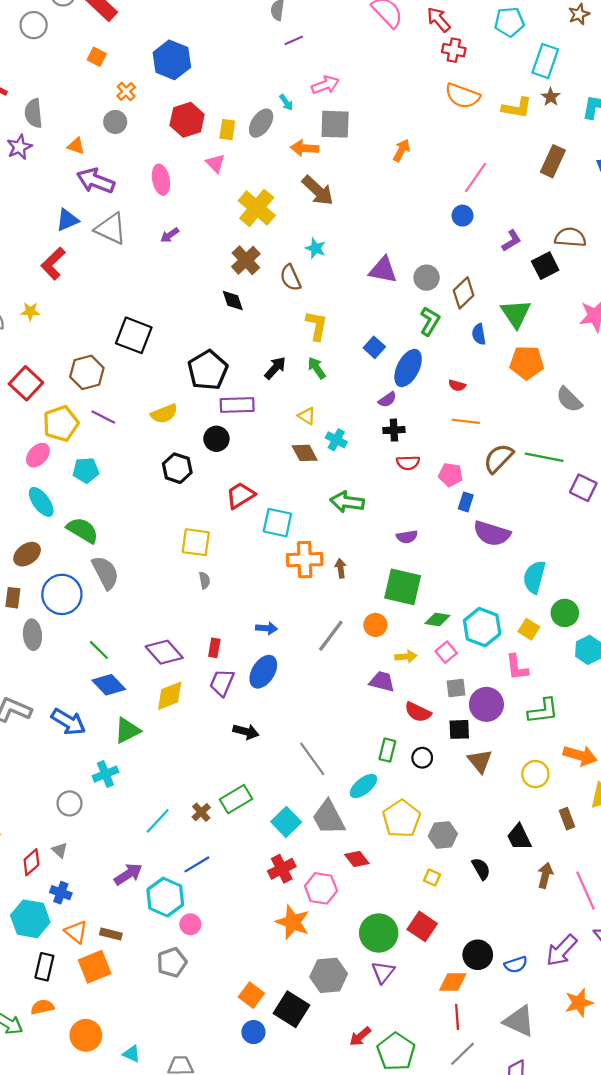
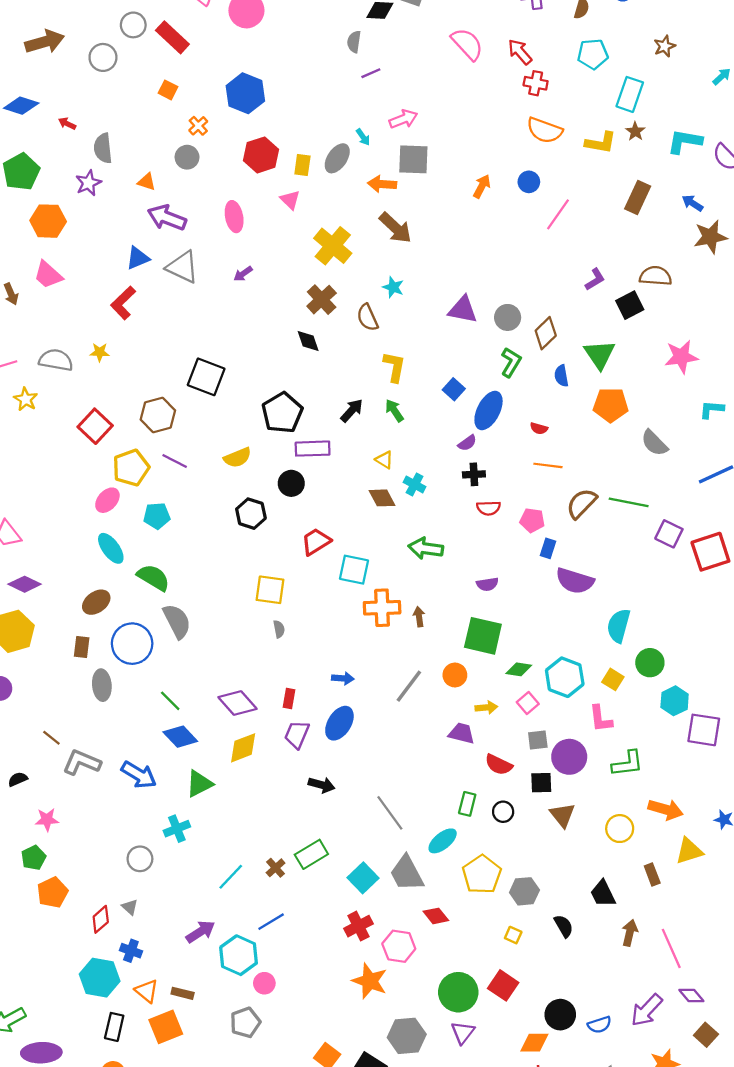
blue circle: (462, 216) -> (529, 182), moved

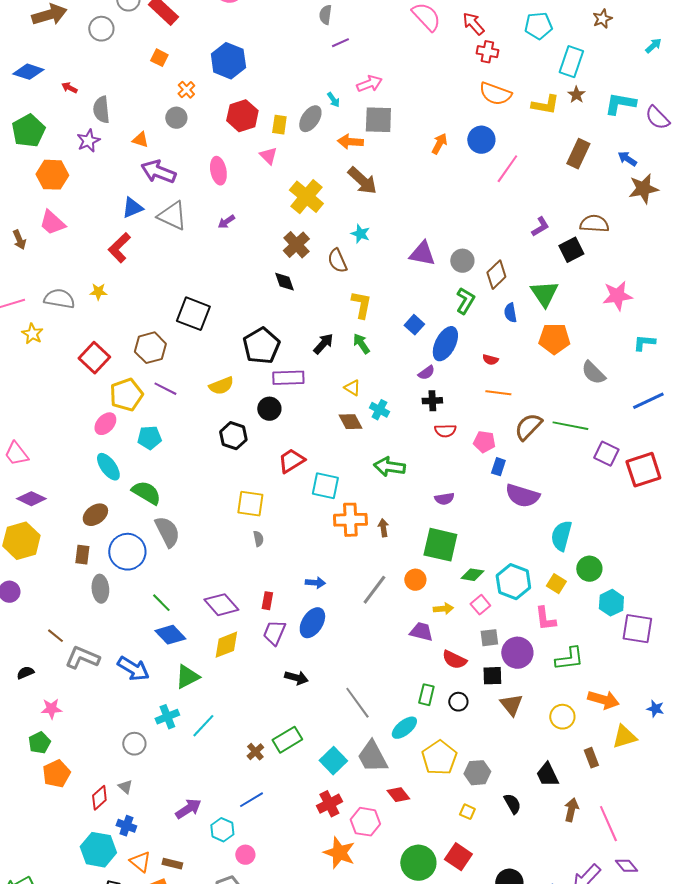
blue circle: (529, 182) -> (481, 140), size x1.4
cyan line: (231, 877) -> (203, 726), moved
cyan hexagon: (239, 955) -> (222, 830), size x0.7

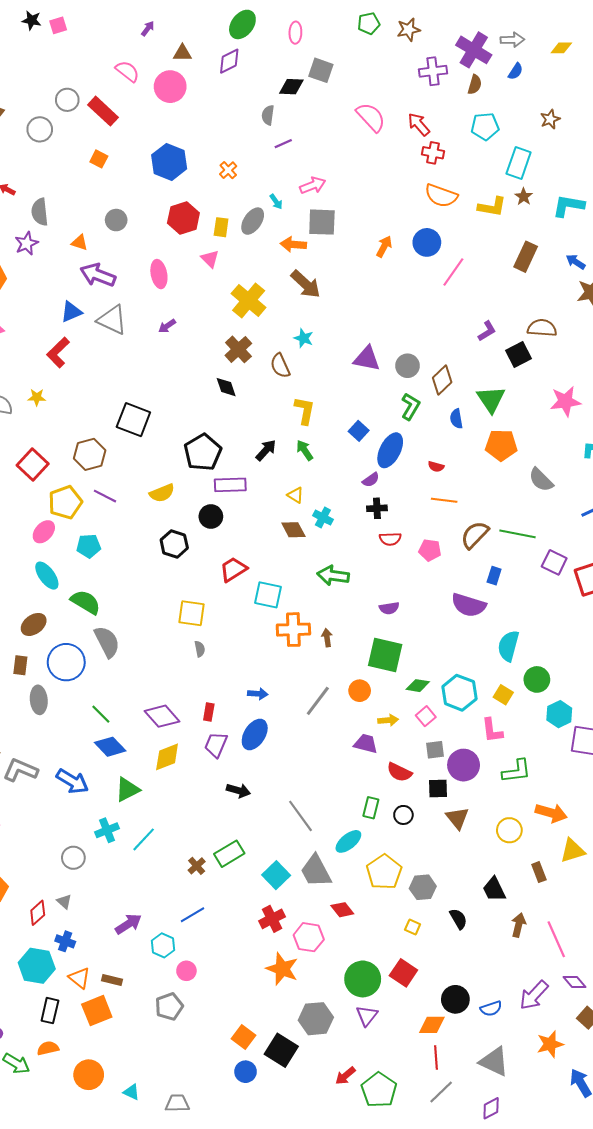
orange cross: (186, 90) -> (228, 170), moved
blue rectangle: (498, 467) -> (494, 576), moved

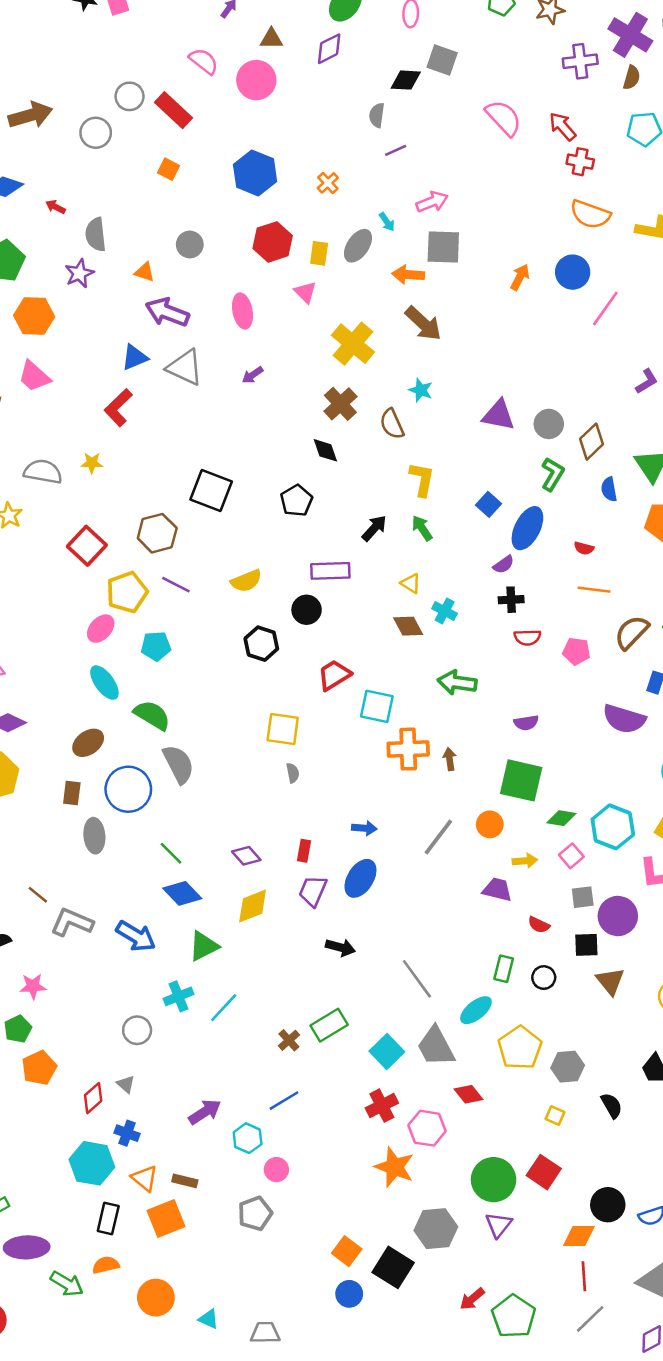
black pentagon: (203, 452) -> (296, 501), moved, size x0.7
purple diamond: (162, 716) -> (246, 856), size x0.7
red semicircle: (399, 772) -> (539, 925), size x0.7

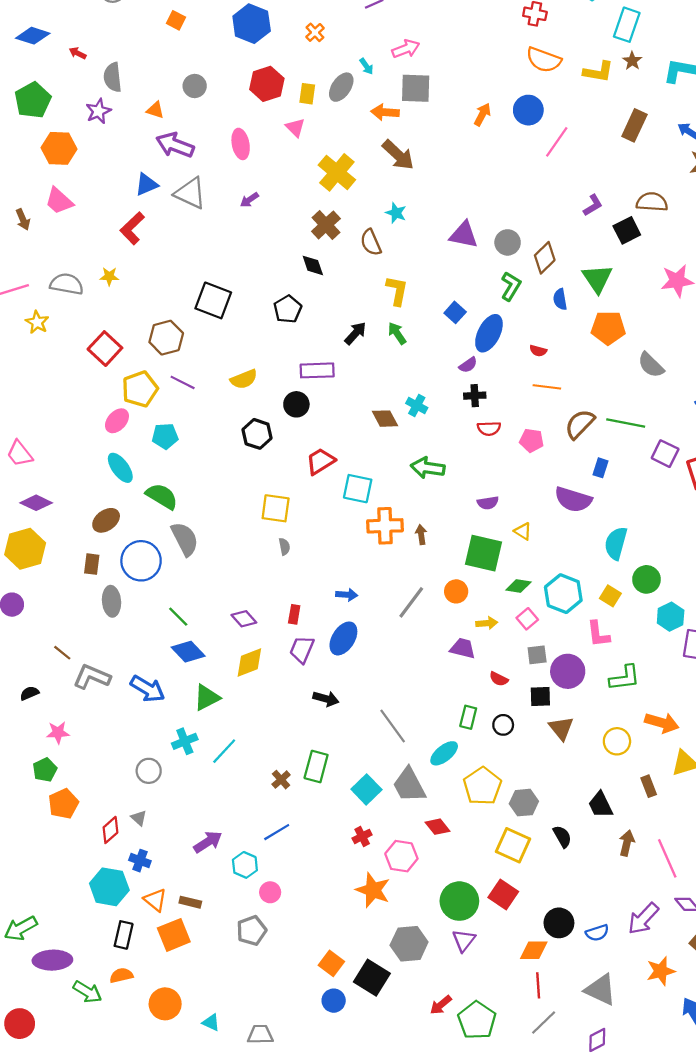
yellow triangle: (411, 583) -> (523, 531), moved
green rectangle: (329, 1025) -> (316, 766), turned -44
red cross: (382, 1106) -> (362, 836), size x0.7
yellow square: (555, 1116) -> (513, 845), size x2.0

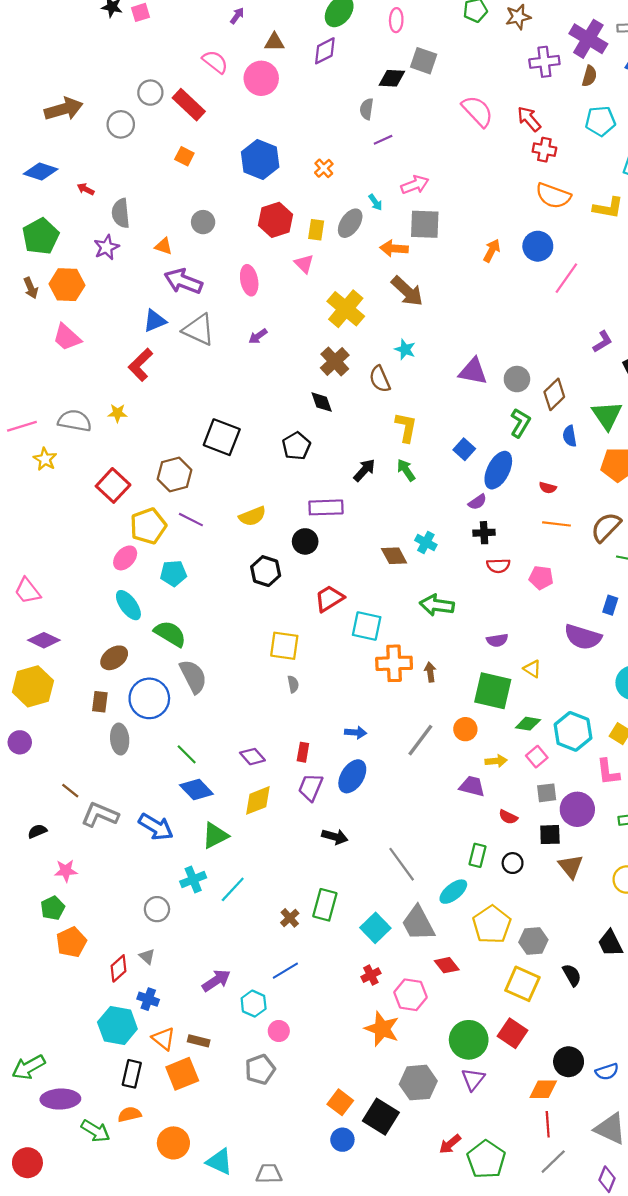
brown arrow: (23, 219) -> (31, 288), moved
brown semicircle: (580, 424) -> (606, 527), moved
cyan triangle: (211, 1022) -> (220, 1162), size x1.5
purple diamond: (597, 1040) -> (607, 1179), turned -40

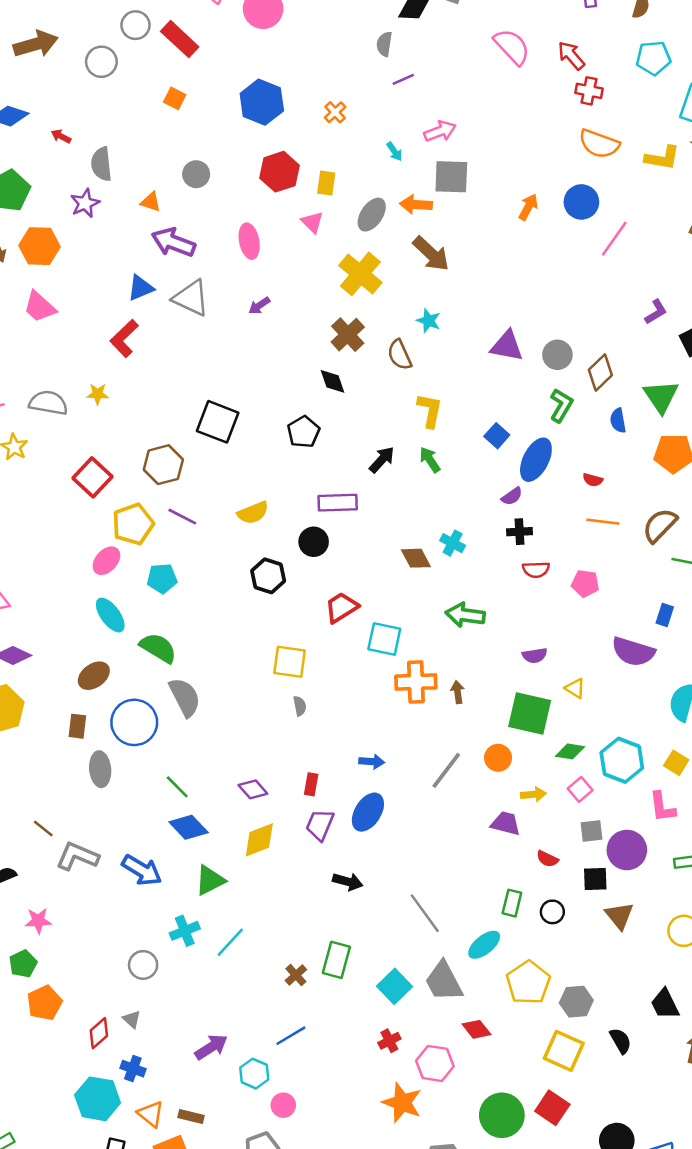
gray ellipse: (350, 223) -> (372, 215), moved

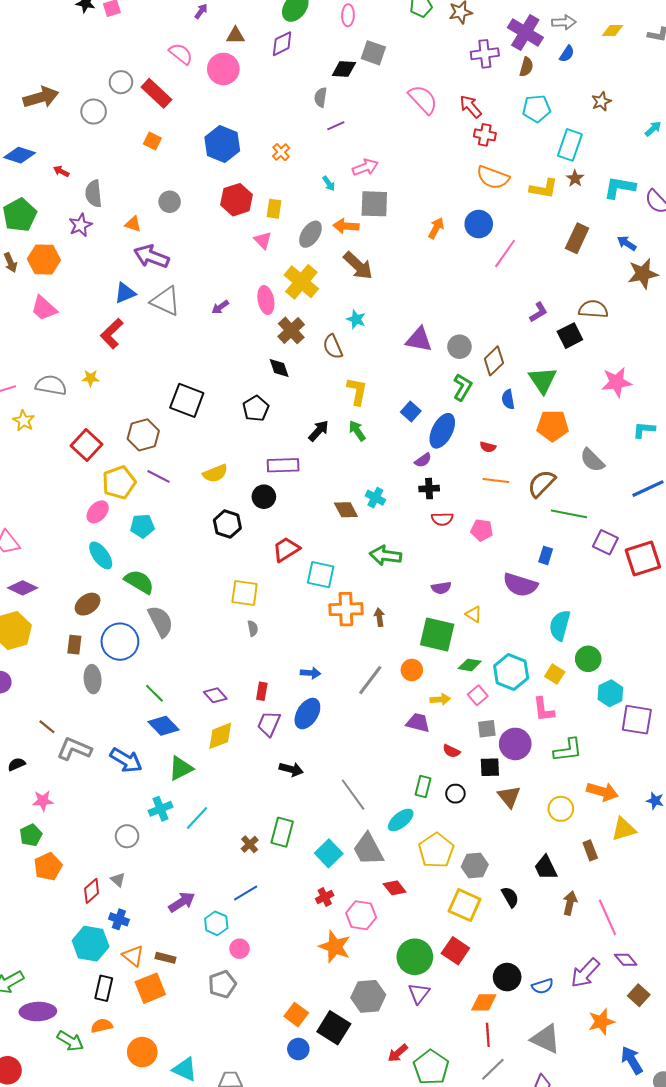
pink ellipse: (249, 241) -> (266, 300), moved

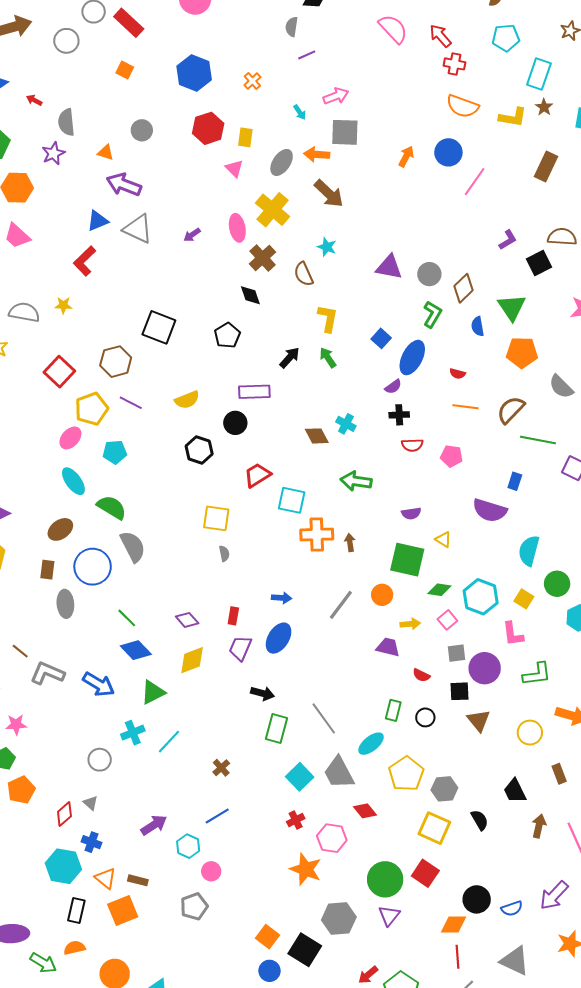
green rectangle: (282, 832) -> (277, 729), moved

